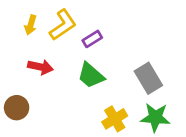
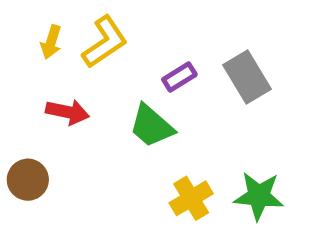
purple rectangle: (92, 39) -> (179, 77), moved
gray rectangle: (148, 78) -> (247, 77), moved

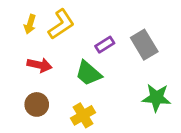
brown circle: (28, 180) -> (37, 104), moved
green star: (259, 196) -> (156, 98), moved
yellow cross: (191, 198) -> (83, 115), moved

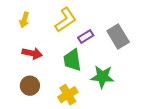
yellow L-shape: (61, 24) -> (66, 20), moved
green trapezoid: (88, 73) -> (72, 60), turned 40
green star: (156, 98) -> (102, 77), moved

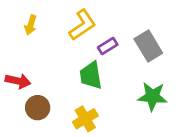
red arrow: (32, 53) -> (18, 81), moved
green star: (102, 77) -> (153, 96), moved

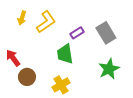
yellow L-shape: (82, 25) -> (46, 22), moved
red arrow: (18, 81) -> (13, 58), turned -138
green star: (153, 96) -> (109, 69), turned -30

